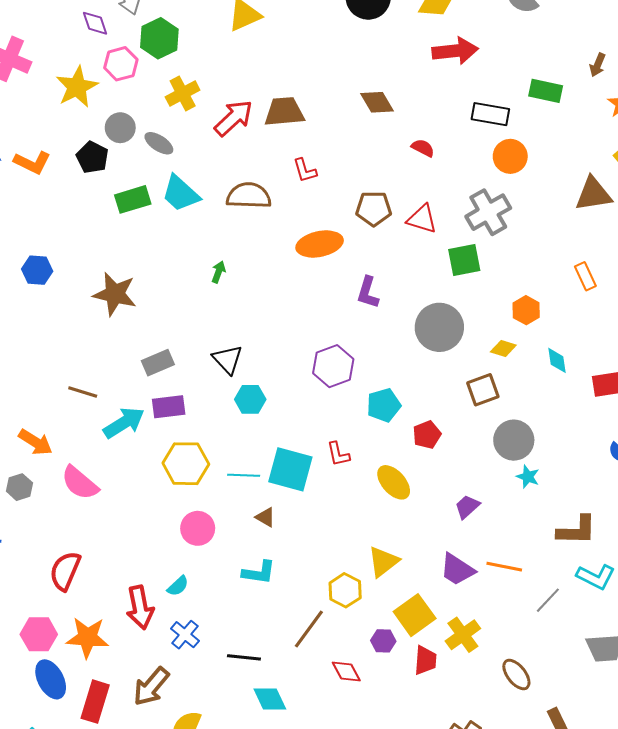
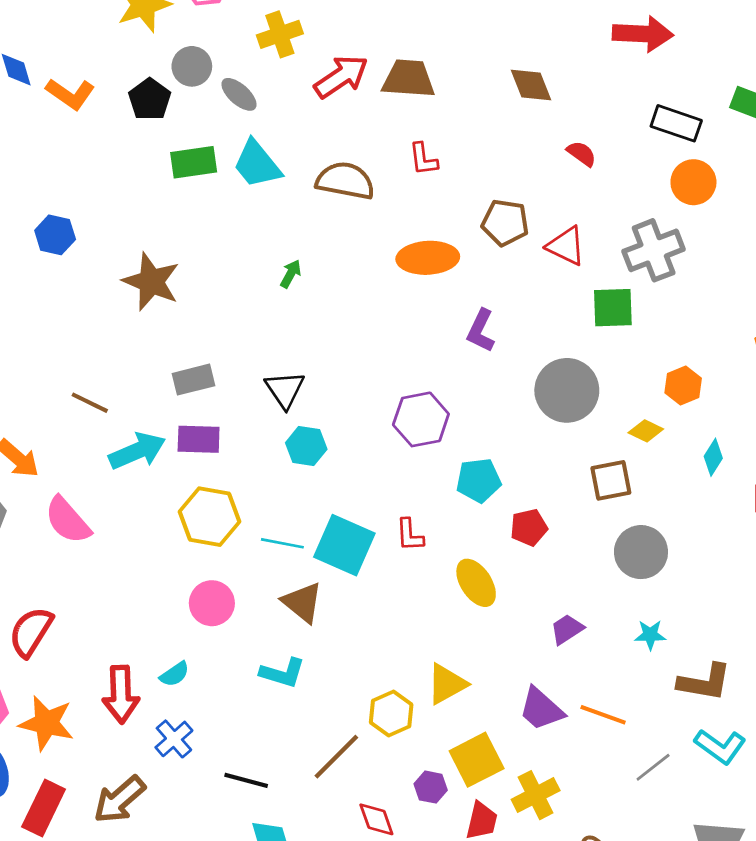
cyan diamond: (557, 360) -> (713, 457), turned 32
cyan star: (528, 477) -> (650, 635), moved, turned -30
brown triangle: (265, 517) -> (302, 602), size x1.6

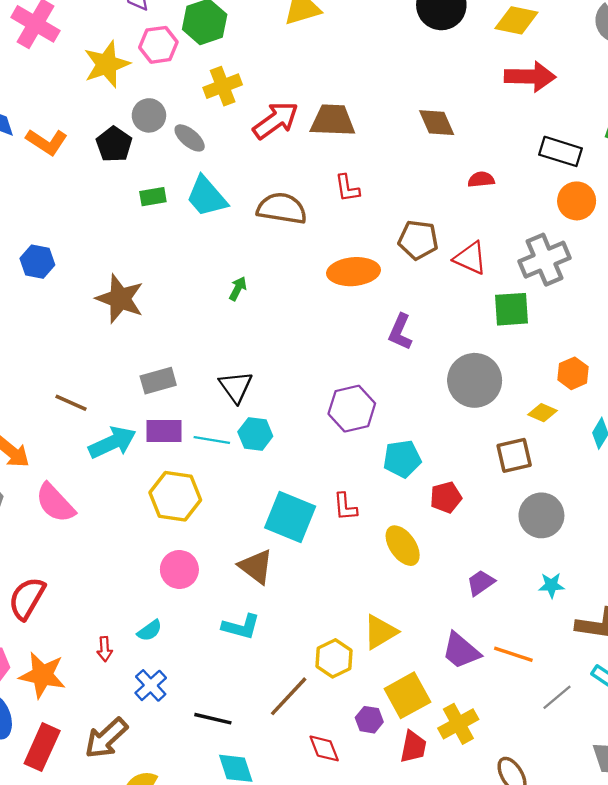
red semicircle: (582, 154) -> (481, 179), turned -40
green rectangle: (194, 162) -> (153, 197), size x0.7
cyan line: (282, 543) -> (212, 440), moved
red arrow: (121, 694) -> (105, 649), size x0.5

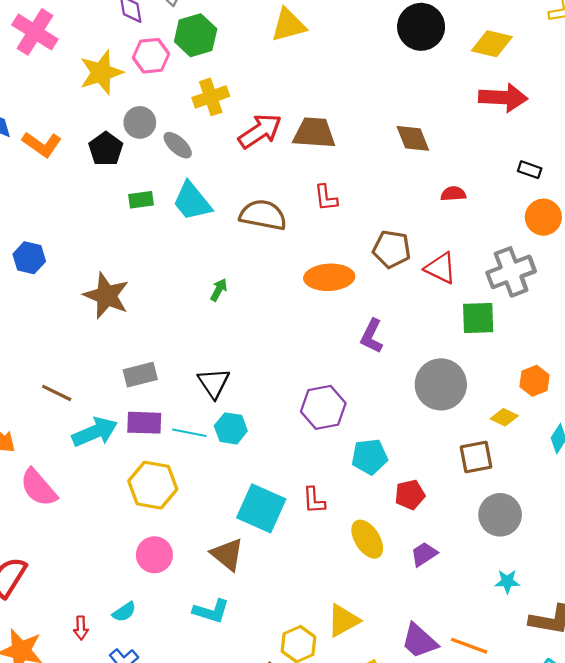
black rectangle: (560, 151) -> (530, 170), size x0.6
purple trapezoid: (481, 583) -> (424, 554), moved

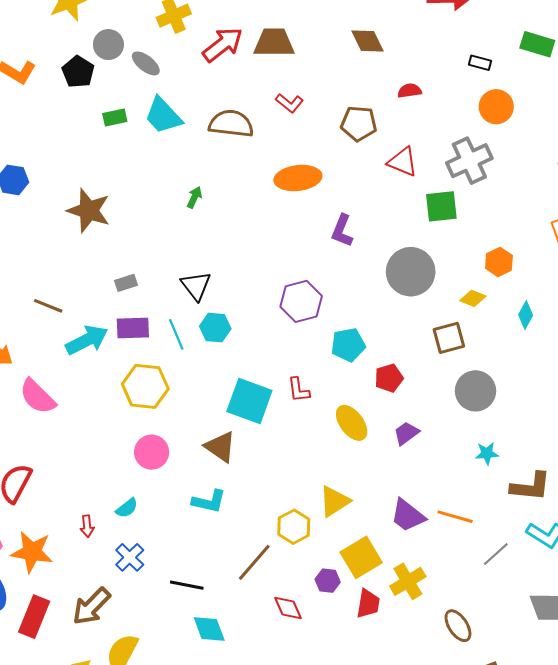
red L-shape: (326, 198) -> (289, 103), turned -40
brown pentagon: (392, 249) -> (359, 123), moved
gray rectangle: (140, 375) -> (126, 283), size x0.7
cyan line: (189, 433) -> (176, 334), turned 60

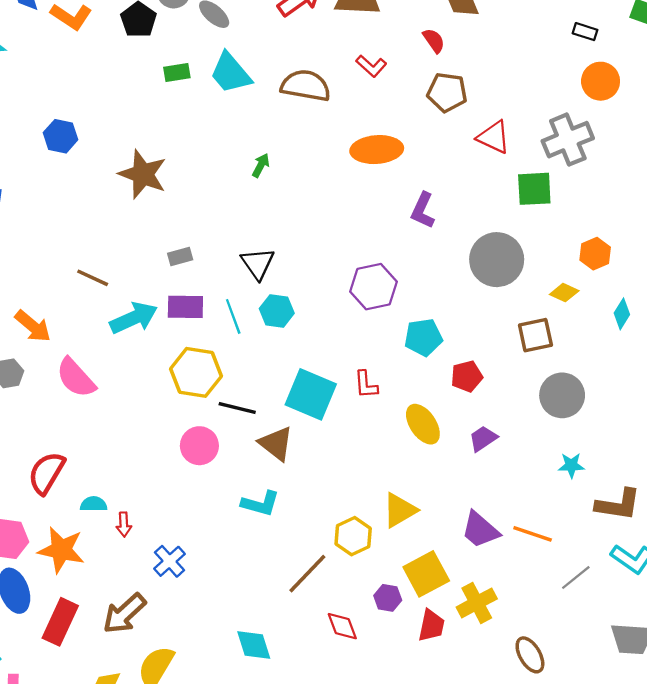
red semicircle: (410, 91) -> (434, 41), moved, turned 60
cyan semicircle: (127, 508) -> (94, 504), moved, turned -145
black line: (187, 585) -> (237, 408), moved

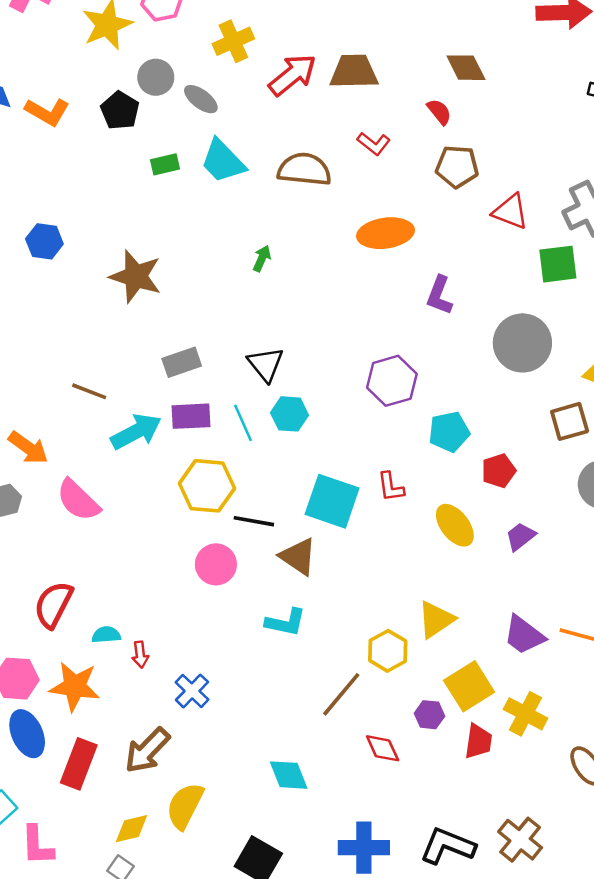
gray rectangle: (180, 257) -> (182, 362), size x1.4
yellow cross: (477, 603) -> (526, 714), turned -30

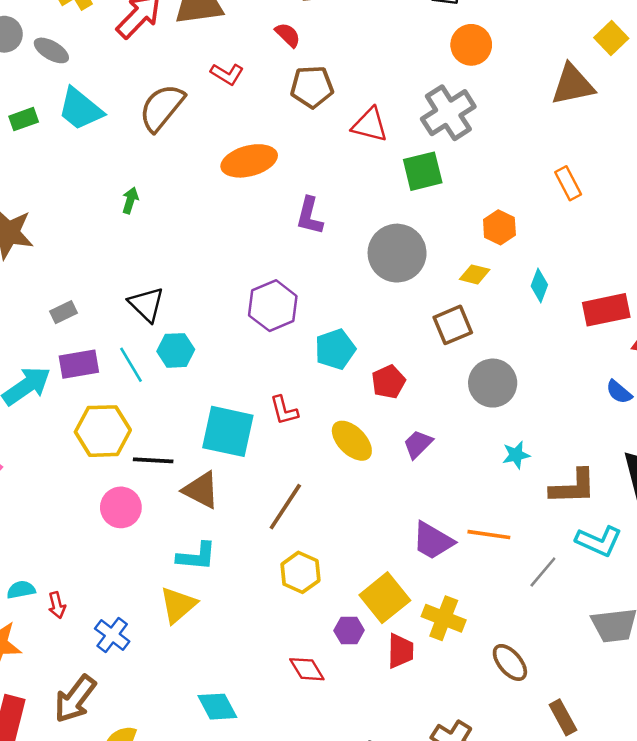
brown semicircle: (304, 169) -> (162, 108), turned -50
gray rectangle: (182, 362) -> (63, 312), size x0.7
yellow triangle: (436, 620) -> (178, 605), moved
brown line: (341, 694) -> (285, 507), moved

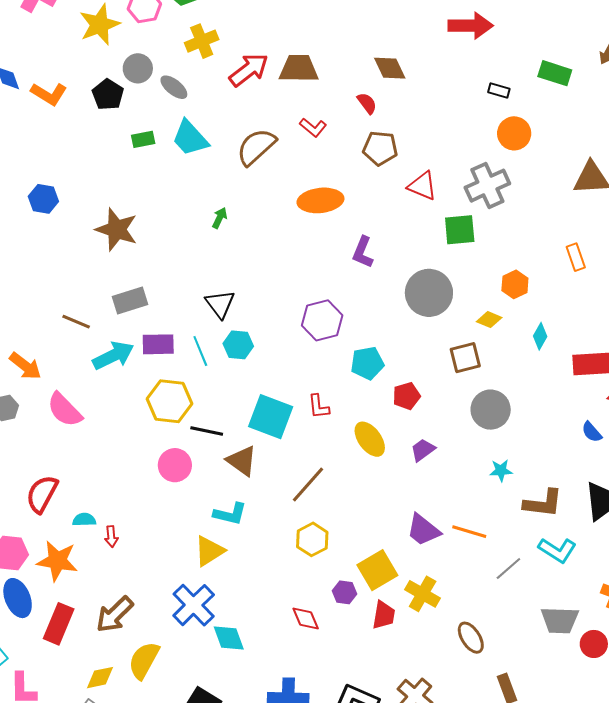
gray rectangle: (63, 312) -> (130, 300), moved, size x1.6
blue cross: (112, 635) -> (194, 605), moved, size x1.5

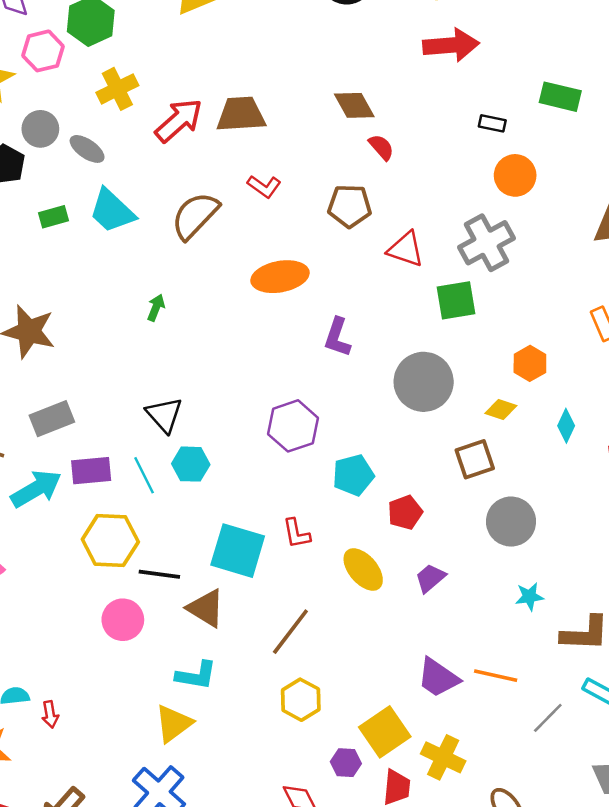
red semicircle: (367, 103) -> (381, 147), moved

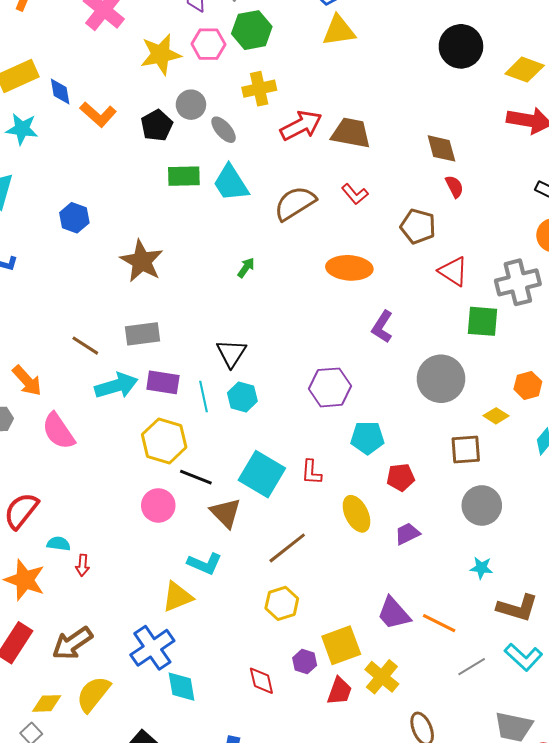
green rectangle: (54, 217) -> (184, 176), size x1.4

